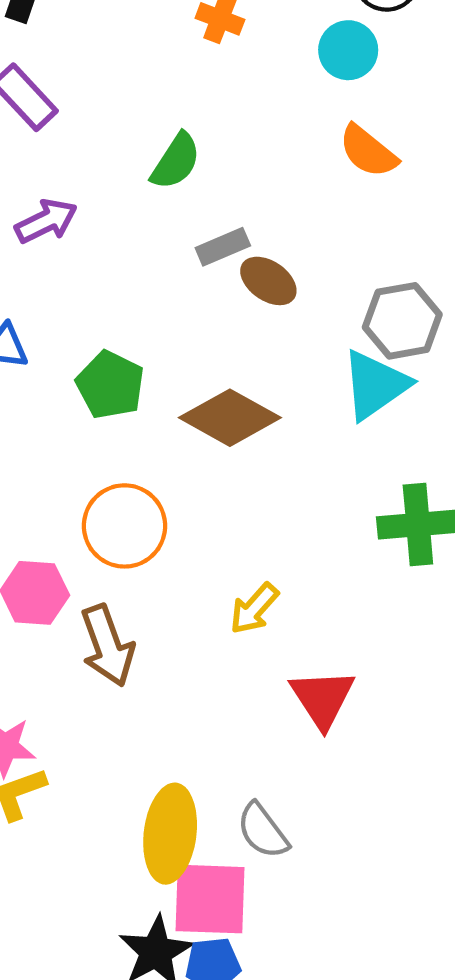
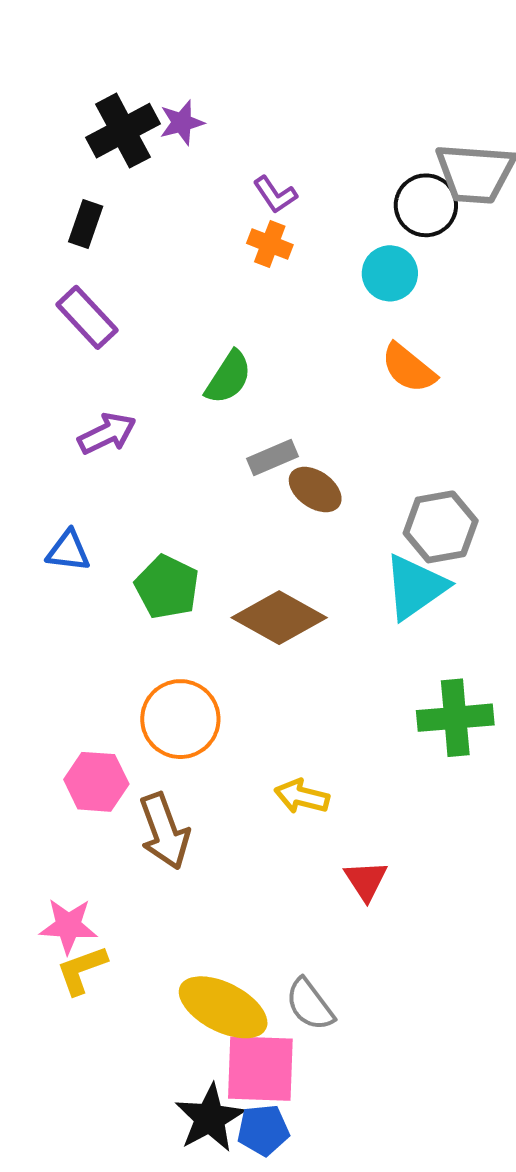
yellow arrow: (254, 609) -> (302, 796), turned 62
red triangle: (323, 698) -> (366, 881), size x0.7
yellow ellipse: (170, 834) -> (223, 1007), turned -70

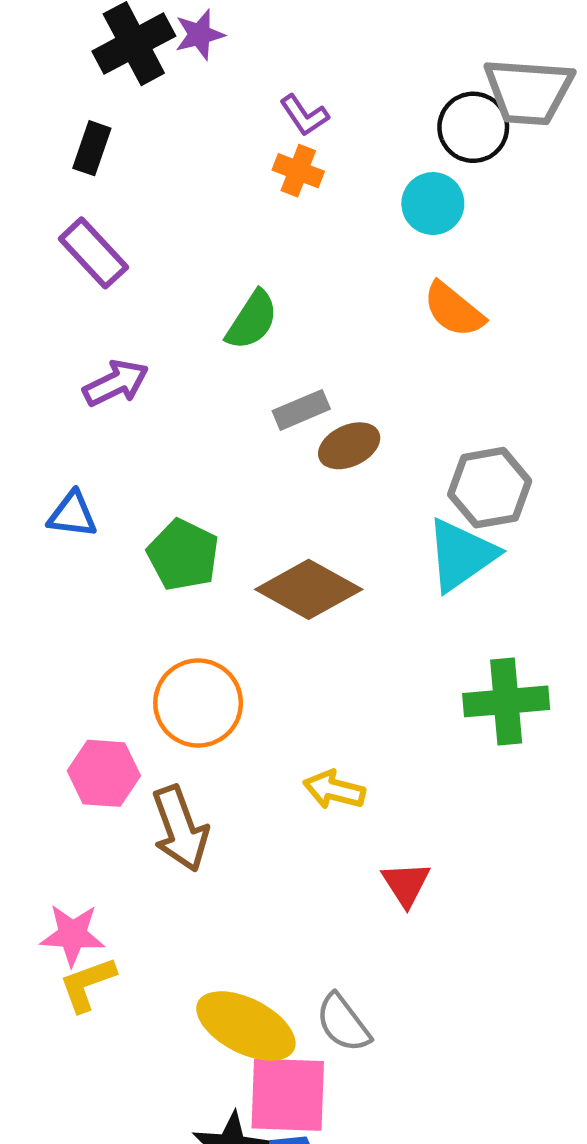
brown ellipse: (315, 490) -> (349, 446), turned -60

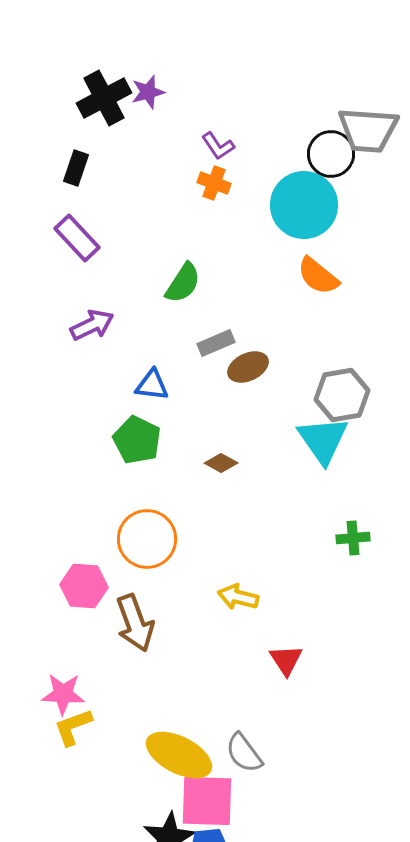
cyan circle: (433, 204) -> (304, 205), size x1.6
blue triangle: (72, 515) -> (152, 385), moved
cyan triangle: (461, 555) -> (323, 440), turned -30
brown diamond: (309, 589) -> (221, 463), size x0.5
green cross: (506, 701) -> (353, 538), size x0.6

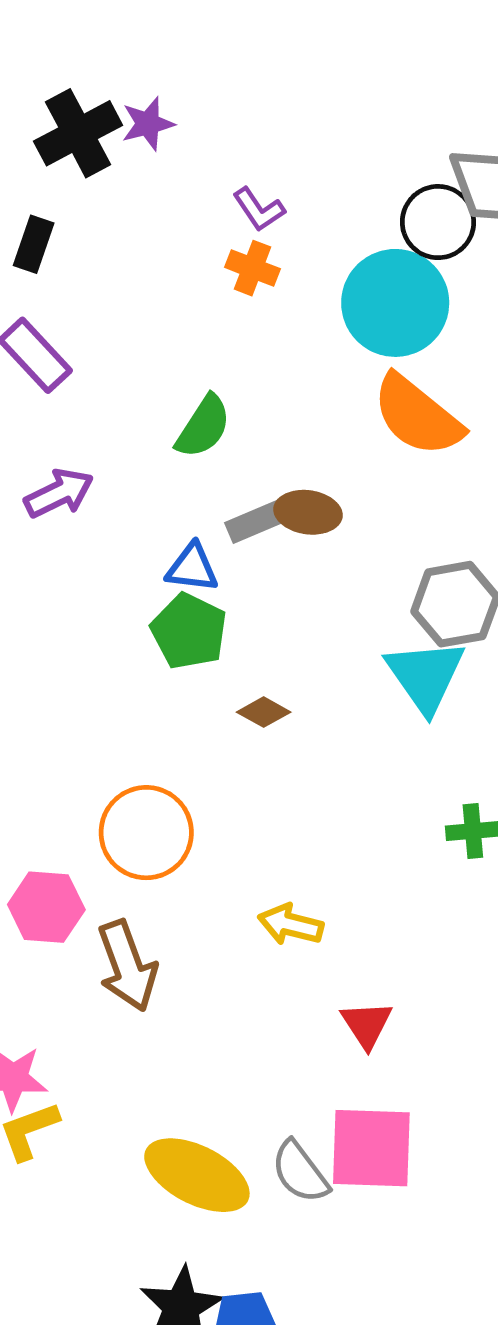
orange semicircle: (318, 276) -> (417, 416), size x1.4
brown ellipse: (248, 367) -> (308, 512), moved, turned 33
blue triangle: (152, 385) -> (192, 568), moved
green pentagon: (137, 440) -> (189, 631), moved
pink square: (207, 801) -> (371, 1148), moved

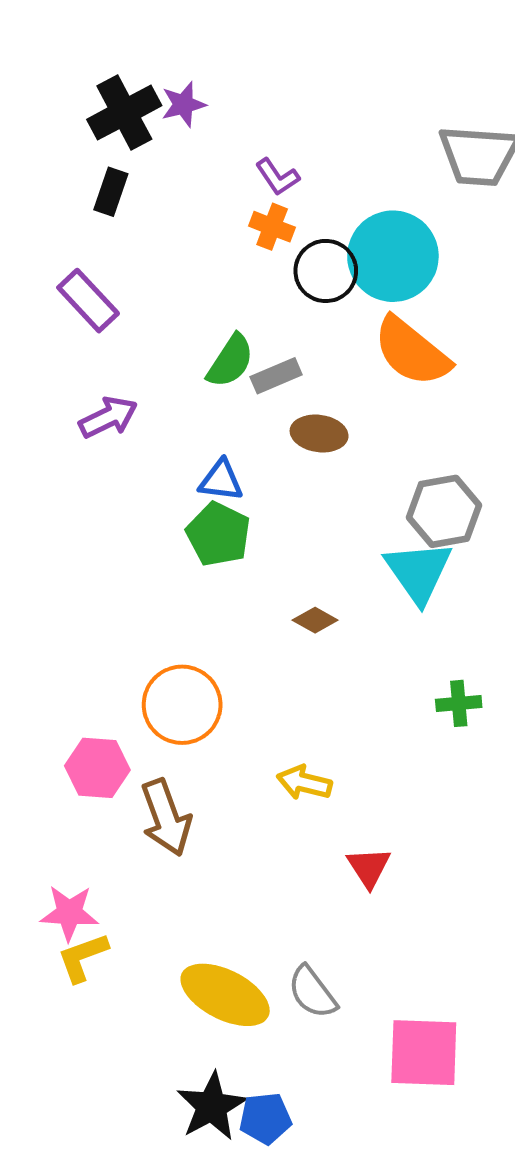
black circle: (438, 222) -> (326, 271), moved
black rectangle: (34, 244) -> (111, 192), moved
gray rectangle: (256, 522) -> (276, 376), moved
brown diamond: (264, 712) -> (315, 620), moved
pink square: (371, 1148) -> (424, 1053), moved

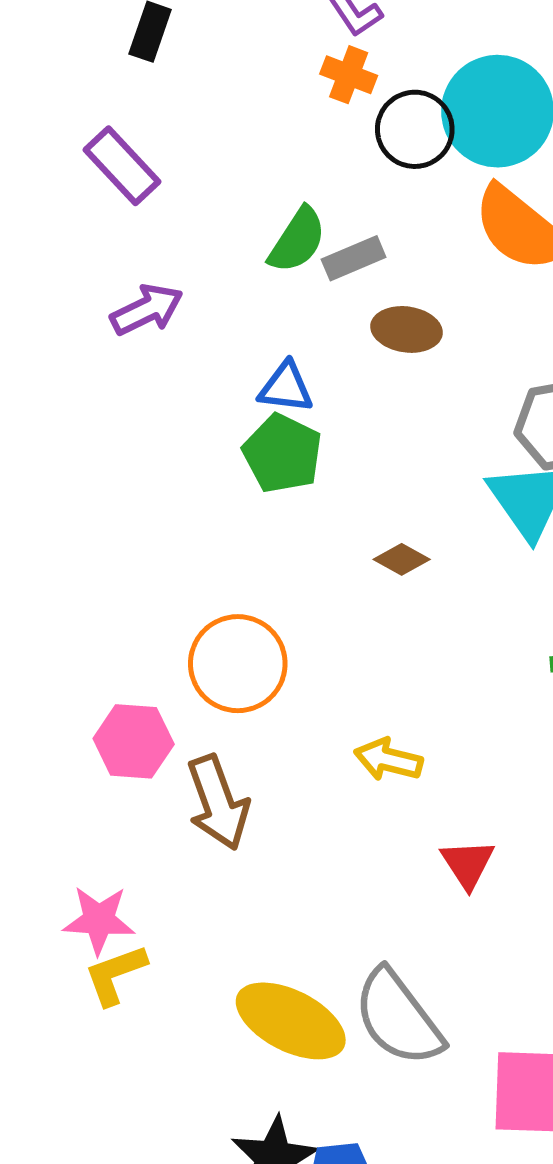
gray semicircle: (312, 992) -> (398, 1018), size x1.5

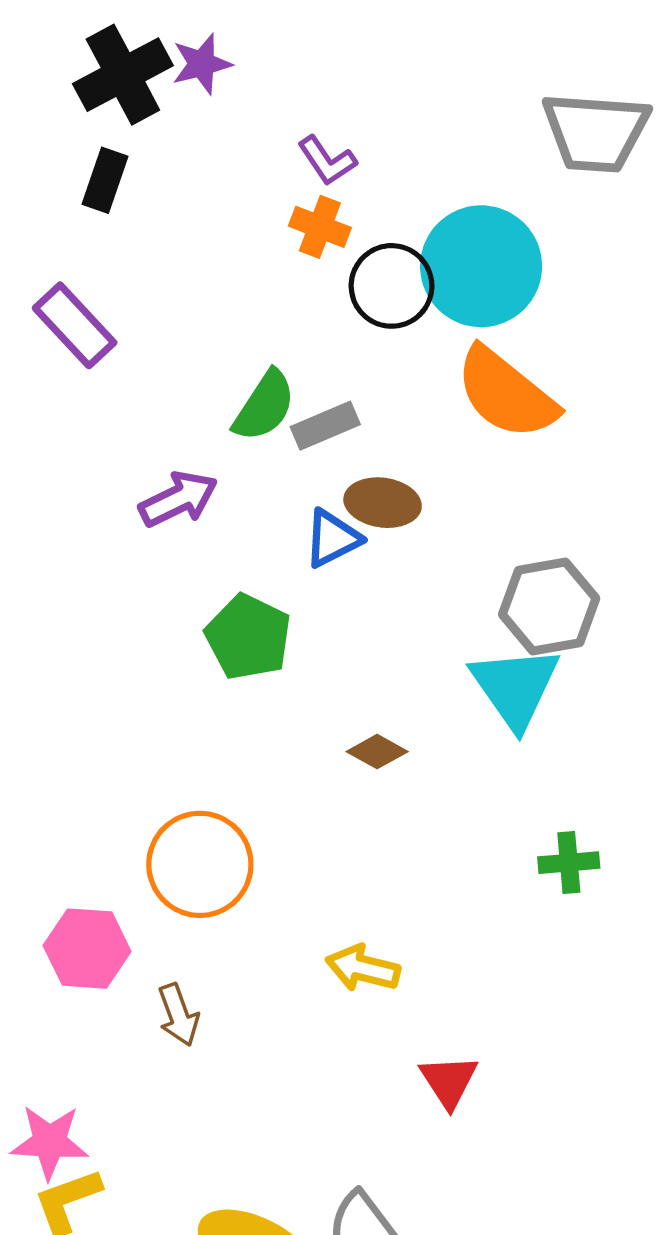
purple arrow: (147, 310) -> (178, 499), moved
blue triangle: (286, 387) -> (332, 538), moved, turned -34
brown arrow: (218, 803) -> (178, 1015), size x0.6

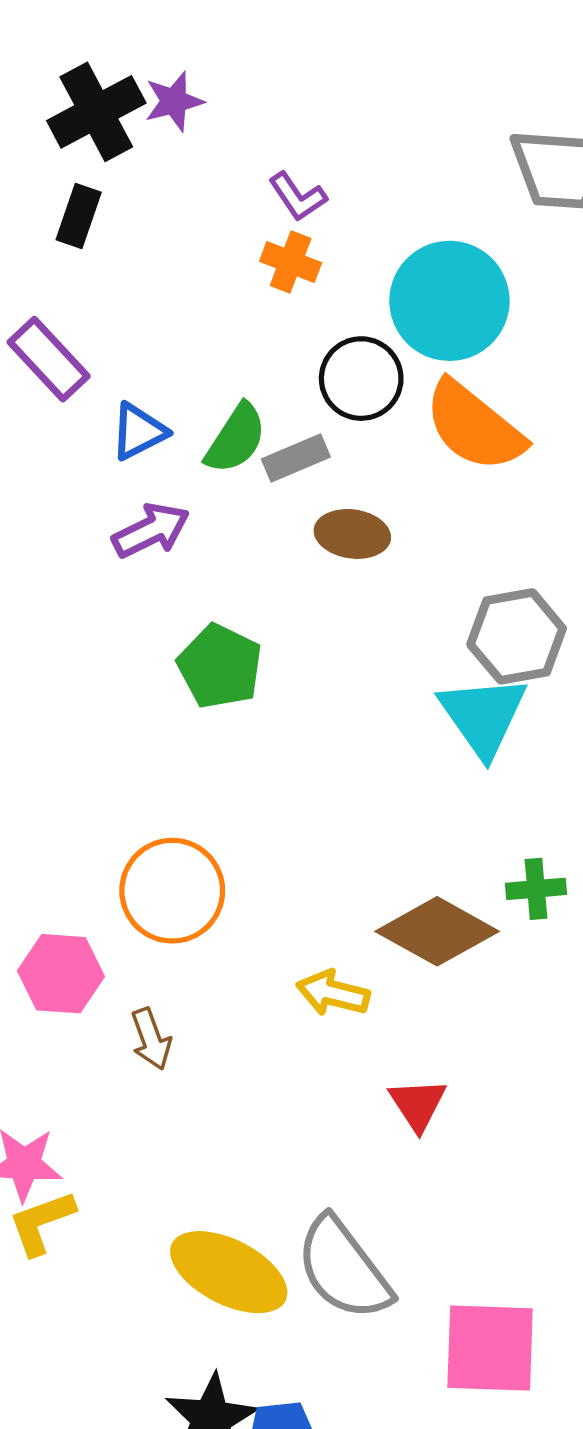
black circle: (392, 286) -> (361, 379), moved
blue triangle: (332, 538) -> (139, 432), moved
brown diamond: (377, 752) -> (437, 931), moved, size x2.0

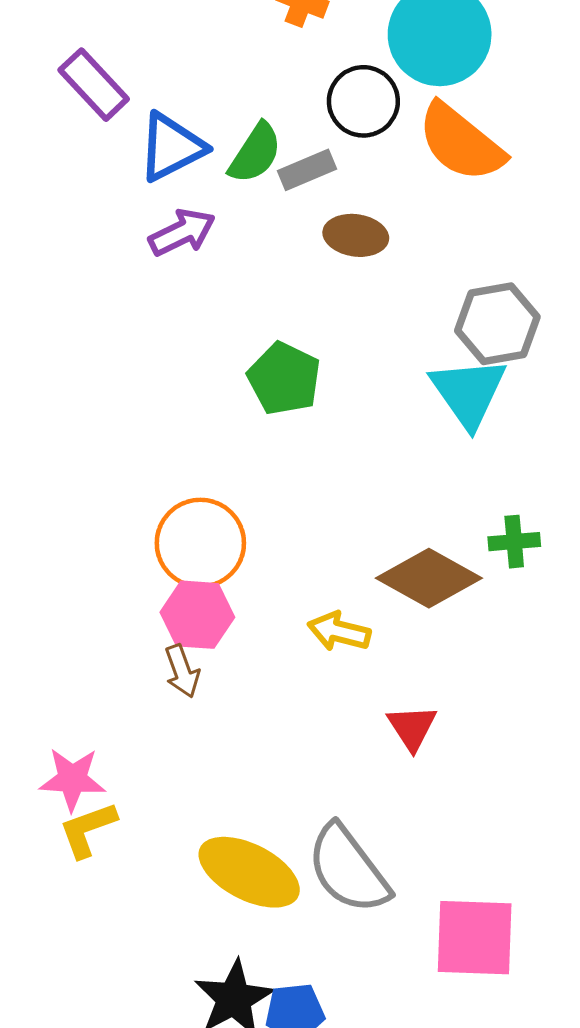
blue triangle: (139, 432) -> (171, 147), size x1.4
green pentagon: (220, 666) -> (284, 379), moved
pink hexagon: (61, 974) -> (197, 615), moved

